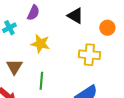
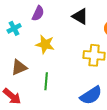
brown triangle: (14, 67) -> (19, 67), turned 36

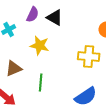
black triangle: (80, 16) -> (55, 18), moved

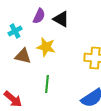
brown triangle: (14, 68) -> (23, 56), moved, turned 36

